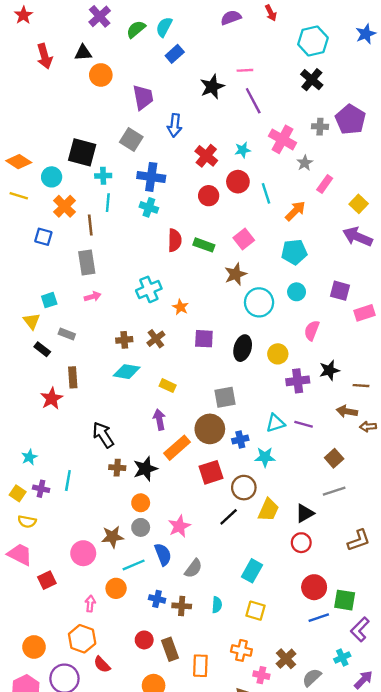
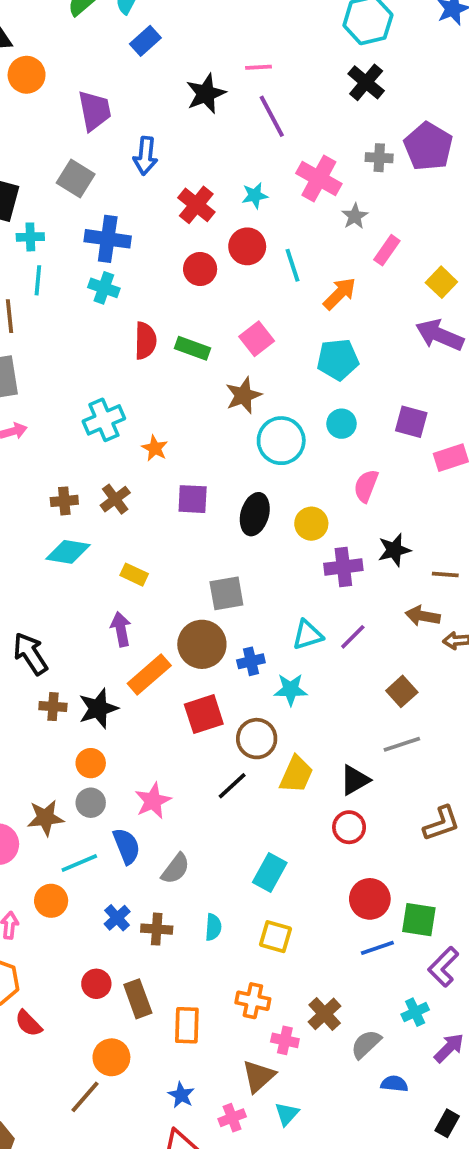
purple line: (304, 424) -> (353, 637), turned -60
blue cross: (157, 599) -> (117, 918), turned 35

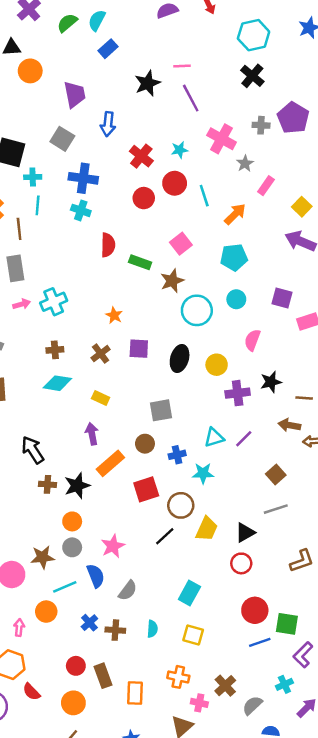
green rectangle: (193, 348) -> (140, 262), moved
cyan cross: (104, 420) -> (54, 302), moved
brown cross: (115, 499) -> (101, 354), moved
brown circle: (202, 644) -> (145, 444), size x0.6
orange circle: (111, 1057) -> (73, 703), moved

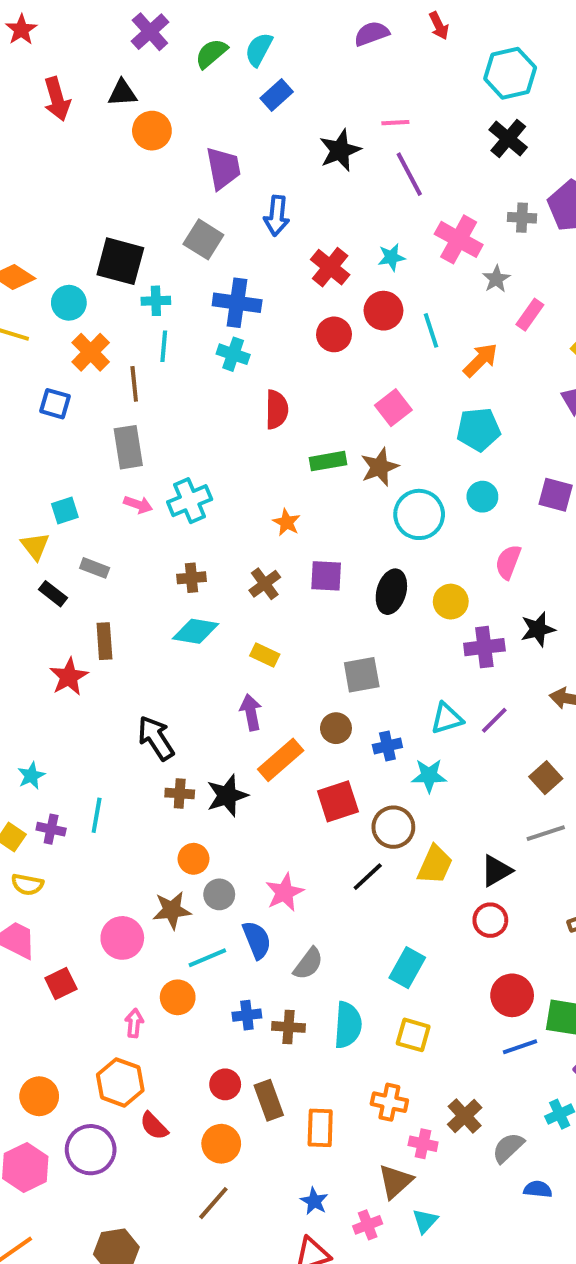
green rectangle: (140, 262) -> (328, 461), moved, turned -30
pink arrow: (22, 304) -> (138, 505), turned 35
orange circle: (72, 521) -> (194, 859), moved
blue cross: (89, 623) -> (247, 1015), turned 35
cyan semicircle: (152, 629) -> (348, 1025), size x1.6

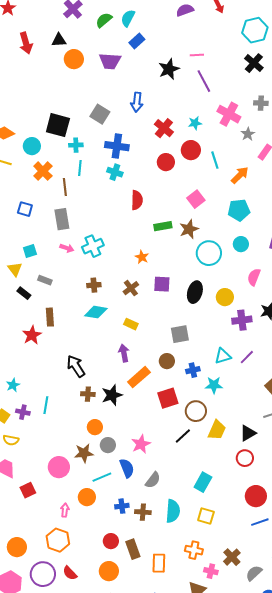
purple trapezoid: (223, 168) -> (110, 61), moved, turned 105
blue square: (55, 404) -> (25, 209), moved
red semicircle: (154, 1126) -> (70, 573), moved

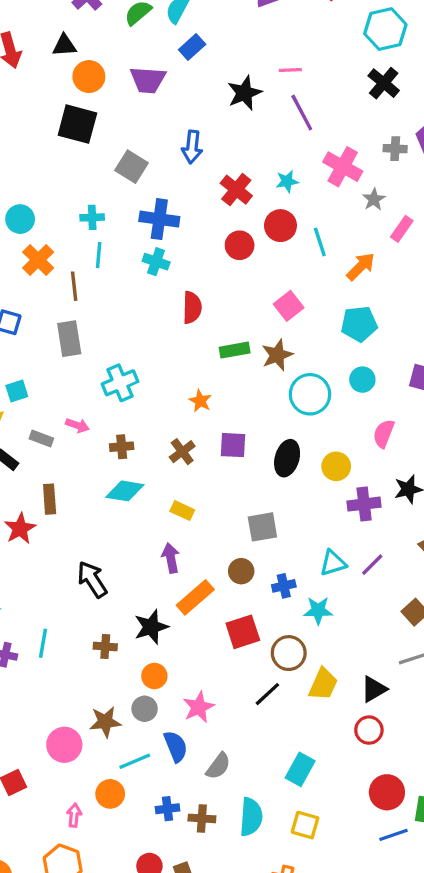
black square: (58, 125) -> (77, 124), moved
pink arrow: (67, 248) -> (77, 425), moved
brown cross: (88, 394) -> (105, 647), moved
orange circle: (95, 427) -> (154, 676), moved

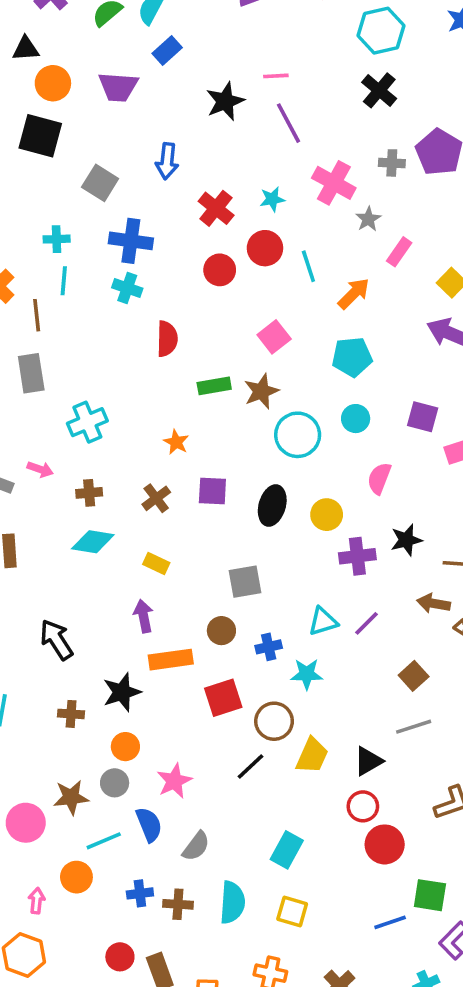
orange rectangle: (195, 597) -> (171, 660), turned 33
red circle: (387, 792) -> (385, 844), moved

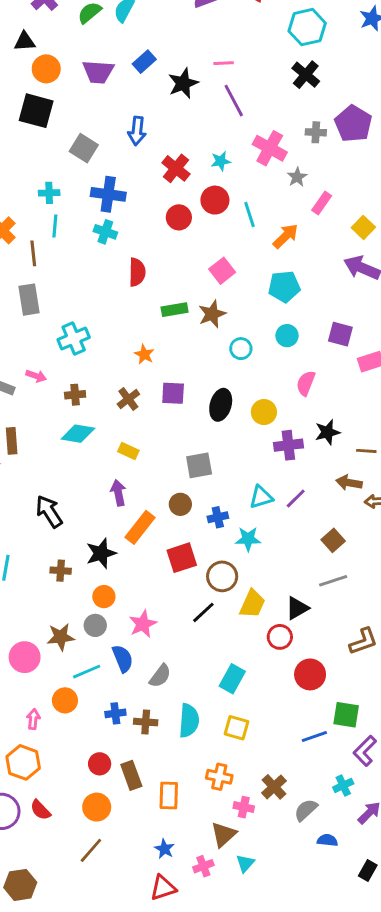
blue rectangle: (167, 51) -> (144, 62), moved
cyan circle: (298, 435) -> (241, 349), size x0.6
orange rectangle: (171, 660) -> (140, 527), turned -44
red circle: (363, 806) -> (280, 637), moved

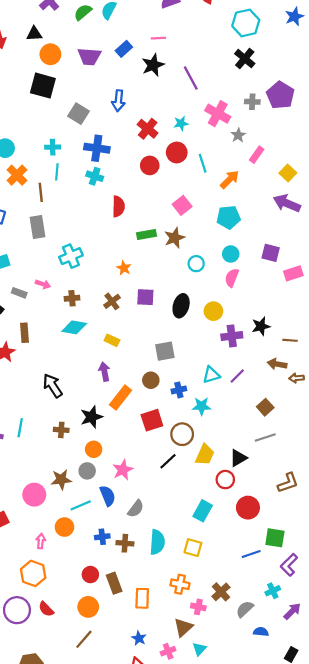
pink line: (224, 63) -> (158, 38), moved
pink semicircle: (306, 383) -> (232, 278), moved
cyan rectangle: (232, 679) -> (203, 511), moved

